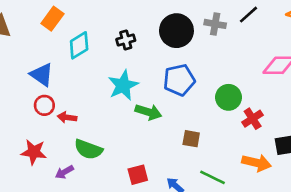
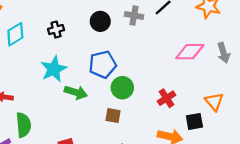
black circle: (176, 31) -> (100, 21), size x0.7
green circle: (229, 97) -> (122, 88), moved
green semicircle: (88, 149) -> (23, 125), turned -115

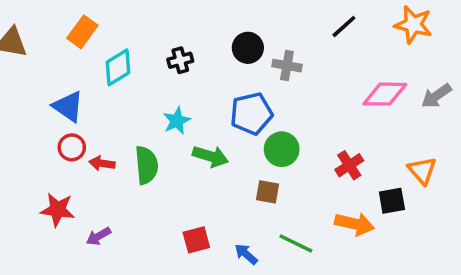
gray cross: (134, 16) -> (287, 66), moved
gray arrow: (224, 53) -> (436, 96), turned 72
cyan star: (54, 69) -> (177, 121), size x0.7
green semicircle: (23, 125) -> (146, 165), moved

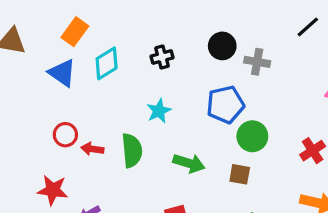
blue triangle: (68, 106) -> (62, 73), moved
green arrow: (211, 156) -> (189, 163), moved

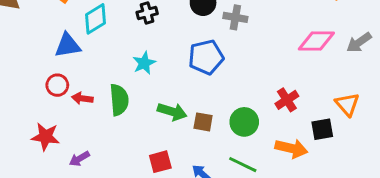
blue triangle: (62, 73) -> (68, 45), moved, turned -44
green circle: (252, 136) -> (244, 122), moved
brown square: (240, 174) -> (203, 122), moved

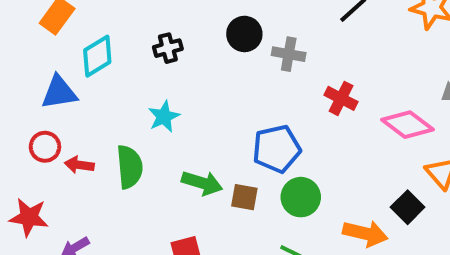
pink diamond: (316, 41) -> (408, 125), moved, turned 36
blue pentagon: (206, 57) -> (277, 149), moved
red cross: (287, 100) -> (341, 98), moved, turned -30
black square: (322, 129) -> (408, 207), turned -35

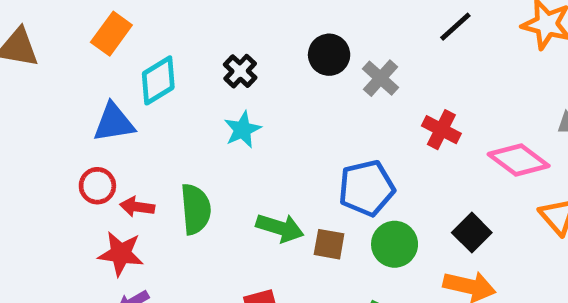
black cross: (168, 48) -> (240, 71), turned -32
gray cross: (289, 54) -> (381, 78), turned 32
cyan star: (164, 117) -> (242, 130), moved
black square: (408, 207) -> (472, 233), moved
red star: (29, 217) -> (121, 254), moved

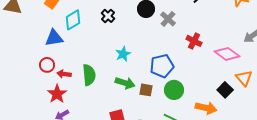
cyan star: (242, 130) -> (123, 54), moved
black square: (472, 233) -> (225, 90), moved
red star: (121, 254) -> (57, 94), turned 30

